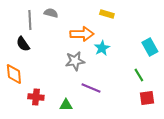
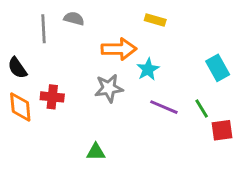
black semicircle: (23, 44) -> (17, 68), moved
purple line: (91, 88) -> (164, 107), moved
red cross: (36, 97) -> (52, 97), moved
red square: (147, 98) -> (222, 130), moved

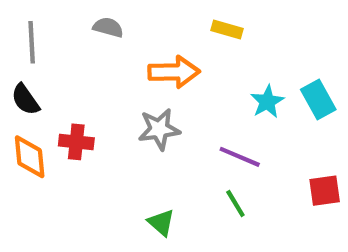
gray line: (44, 29) -> (32, 42), moved
cyan star: (148, 69) -> (267, 102), moved
green line: (202, 108) -> (235, 203), moved
green triangle: (96, 152) -> (161, 223), moved, turned 42

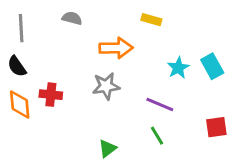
green triangle: (161, 223) -> (107, 148), turned 42

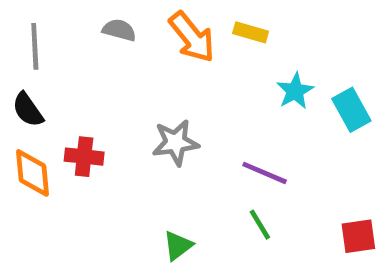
orange arrow: (116, 48) -> (192, 37), moved, turned 52
cyan star: (178, 68) -> (295, 91), moved
red square: (216, 127) -> (358, 236), moved

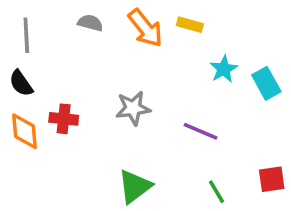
green line: (260, 225) -> (217, 192), moved
green triangle: (178, 246) -> (135, 186), size x1.5

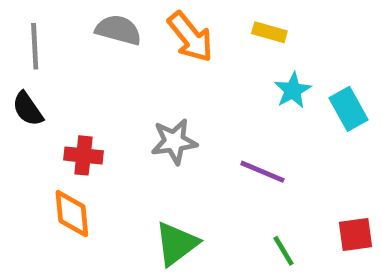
gray semicircle: (90, 23) -> (118, 30), size x1.4
yellow rectangle: (190, 25) -> (269, 32), moved
orange diamond: (25, 131) -> (72, 214), moved

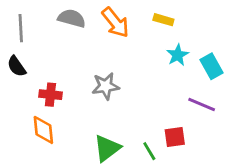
purple line: (262, 172) -> (202, 104), moved
red square: (355, 234) -> (175, 137), moved
green line: (283, 251) -> (149, 151), moved

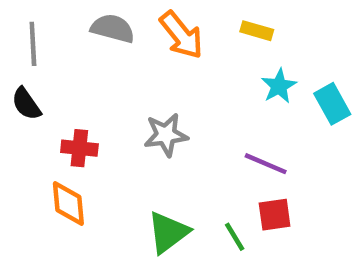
purple line: (202, 104) -> (266, 164), moved

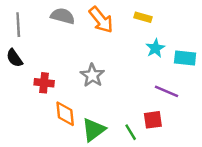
cyan rectangle: (332, 104) -> (185, 58), turned -55
gray star: (166, 135) -> (92, 75), turned -30
purple line: (266, 164) -> (166, 91), moved
orange diamond: (68, 204) -> (65, 114), moved

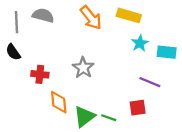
gray semicircle: (63, 16) -> (43, 15), moved
yellow rectangle: (143, 17) -> (129, 15), size x1.5
green line: (131, 132) -> (109, 118), moved, turned -40

